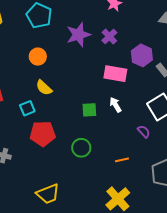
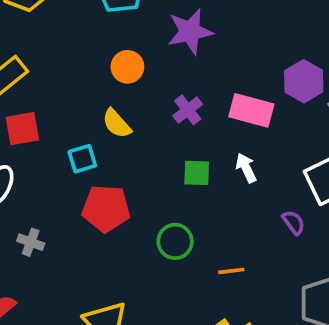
purple cross: (109, 37) -> (188, 110), moved
orange circle: (38, 57) -> (127, 67), moved
orange line: (122, 160) -> (231, 271), moved

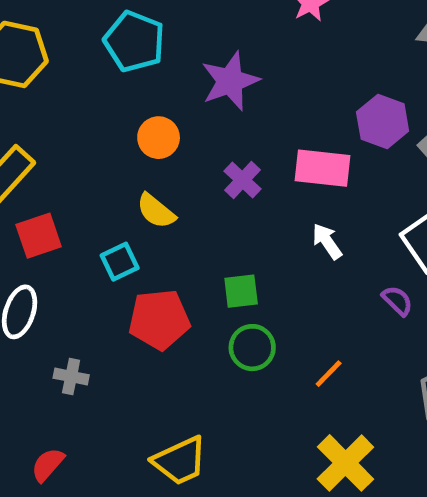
green square: (197, 173) -> (241, 291), moved
orange line: (231, 271) -> (329, 374), turned -30

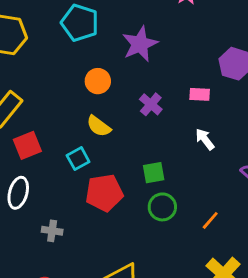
pink rectangle: (323, 168) -> (200, 94), size x0.6

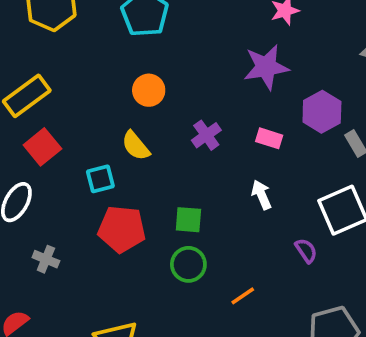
purple star: (140, 44) -> (266, 67), moved
red square: (27, 145) -> (42, 147), turned -32

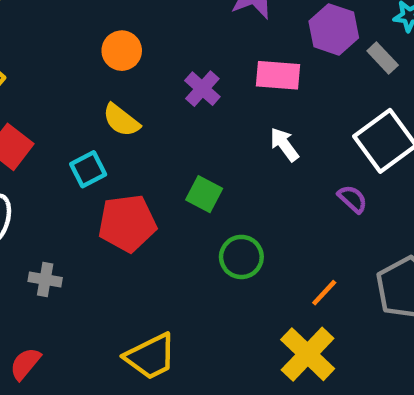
pink rectangle: (269, 138) -> (278, 75), size x1.4
green square: (188, 220) -> (204, 194), turned 36
green circle: (188, 264) -> (241, 257), moved
orange line: (243, 296) -> (324, 293), moved

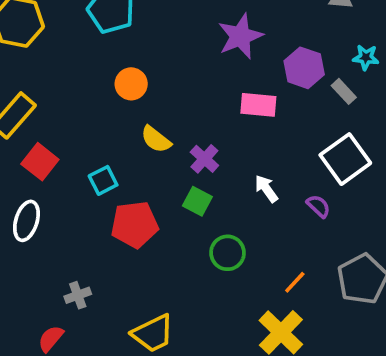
purple cross: (202, 89) -> (204, 159), moved
yellow semicircle: (121, 120) -> (156, 139), moved
white arrow: (284, 144) -> (266, 189), moved
gray cross: (45, 279) -> (78, 295), moved, turned -30

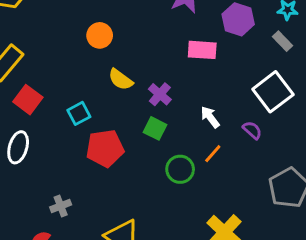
gray rectangle: (344, 91) -> (282, 41), moved
orange line: (295, 282) -> (213, 154), moved

